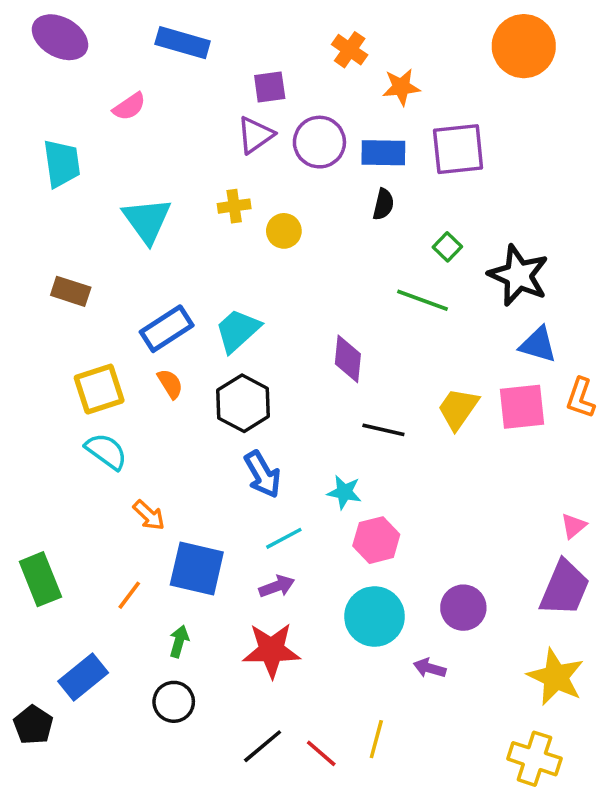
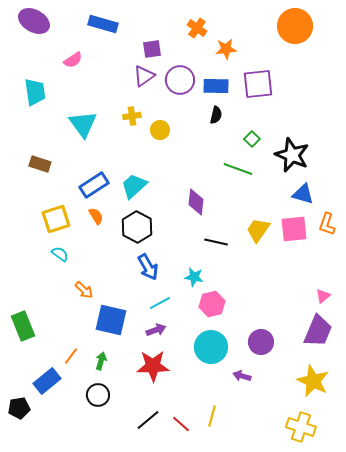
cyan semicircle: (106, 451) -> (60, 254), size x0.7
orange line: (129, 595) -> (71, 356), moved
black pentagon: (33, 725) -> (19, 408), turned 30

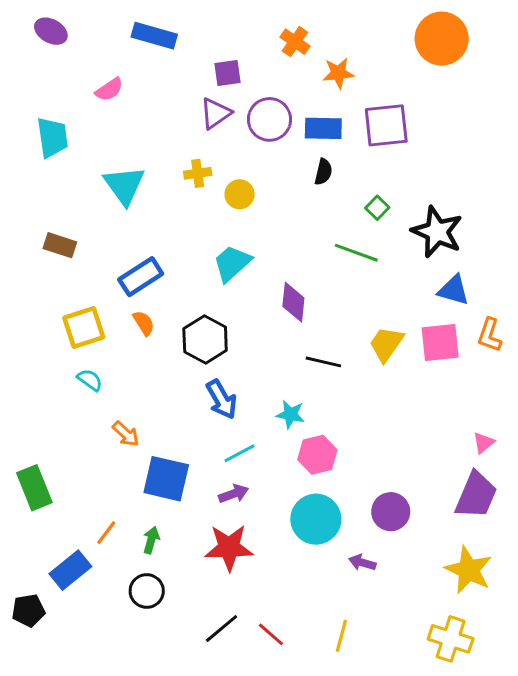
purple ellipse: (34, 21) -> (51, 31), size x0.7
cyan trapezoid: (134, 186) -> (232, 263), moved
yellow line: (212, 416) -> (341, 636), moved

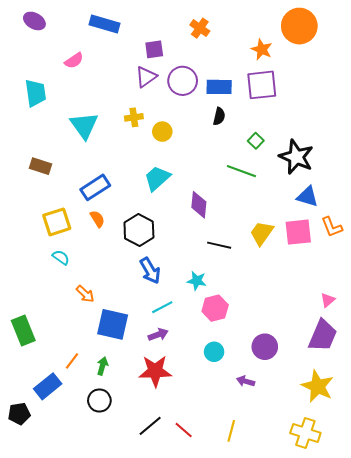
orange star: (338, 73) -> (262, 49), moved, turned 30
orange L-shape: (490, 335) -> (332, 227), turned -40
cyan circle: (316, 519) -> (214, 352), size x0.6

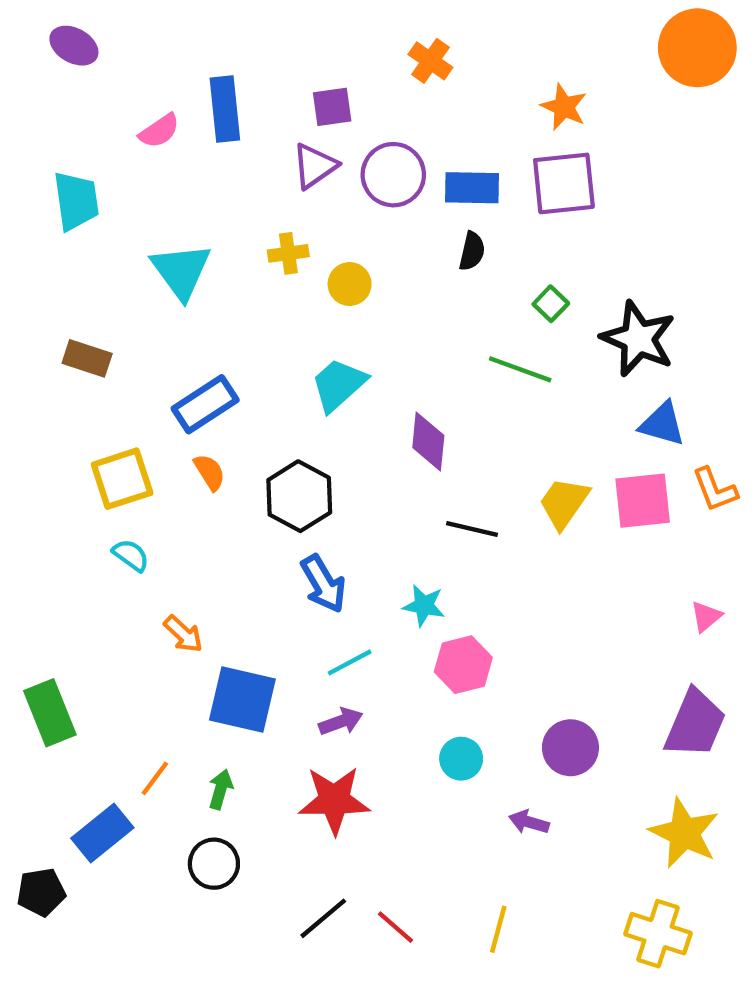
blue rectangle: (104, 24) -> (225, 109), moved, turned 68
orange circle: (299, 26) -> (697, 48), moved
pink triangle: (328, 300) -> (706, 616), moved

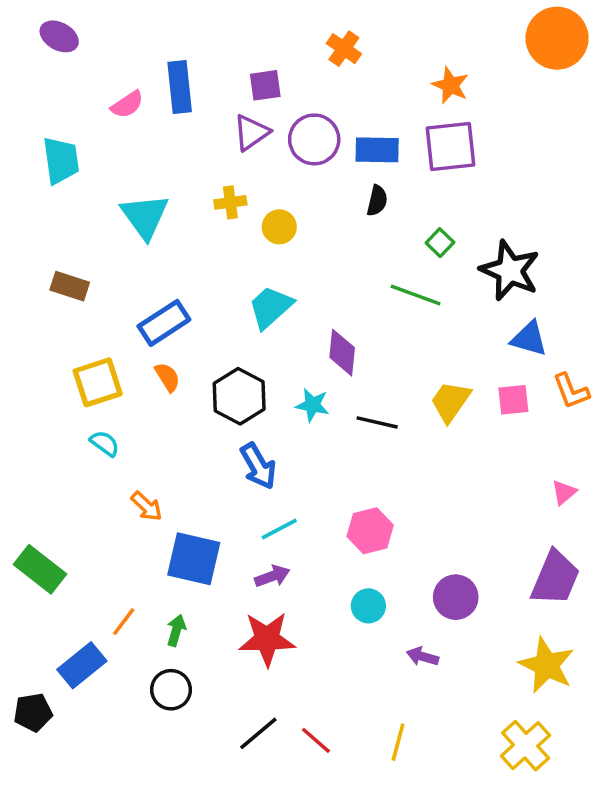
pink square: (643, 501) -> (513, 400), size x0.7
cyan star: (424, 606) -> (312, 405), moved
green rectangle: (50, 713) -> (40, 569), turned -30
yellow cross: (658, 934) -> (526, 746), turned 30

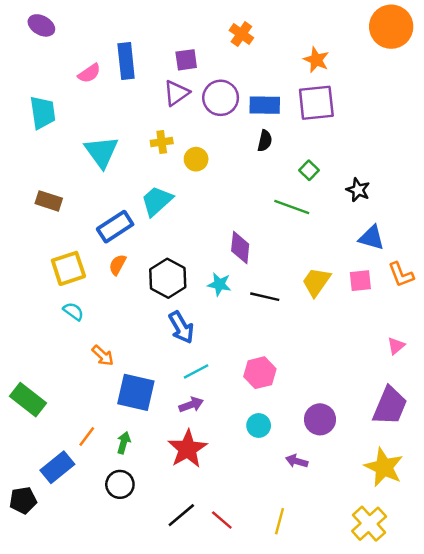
black star: (510, 270) -> (358, 190), size x0.6
cyan trapezoid: (271, 307) -> (157, 201), moved
orange semicircle: (167, 377) -> (117, 265), turned -120
red star: (267, 639) -> (187, 449), turned -30

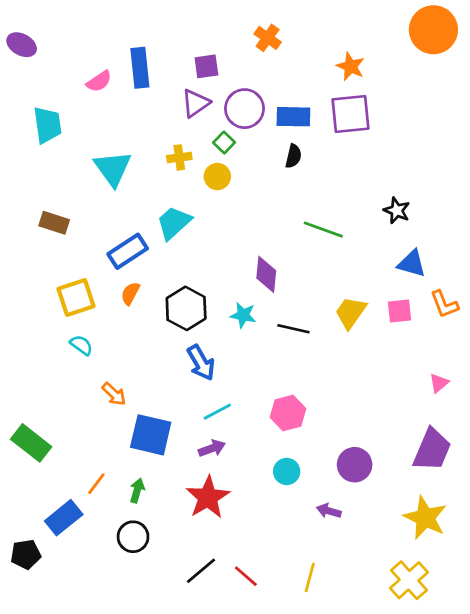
purple ellipse: (41, 25) -> (22, 45), moved
green square: (309, 170) -> (224, 143), moved

